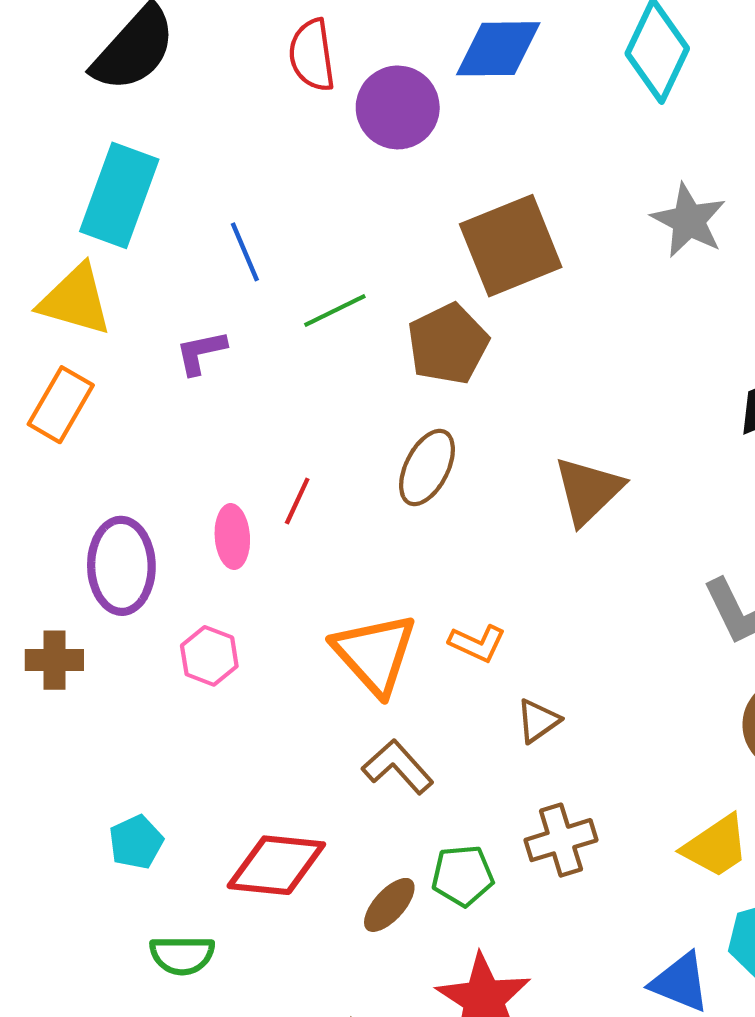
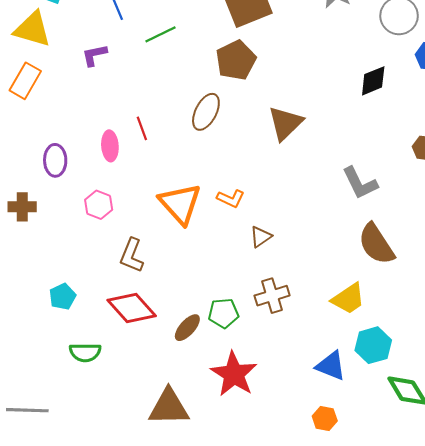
brown pentagon: (448, 344) -> (236, 60), moved
red line: (297, 501) -> (142, 128), turned -45
purple ellipse: (121, 566) -> (55, 160), size x0.7
brown L-shape: (398, 767) -> (132, 255), moved, turned -116
red diamond: (276, 865) -> (132, 308), turned 42

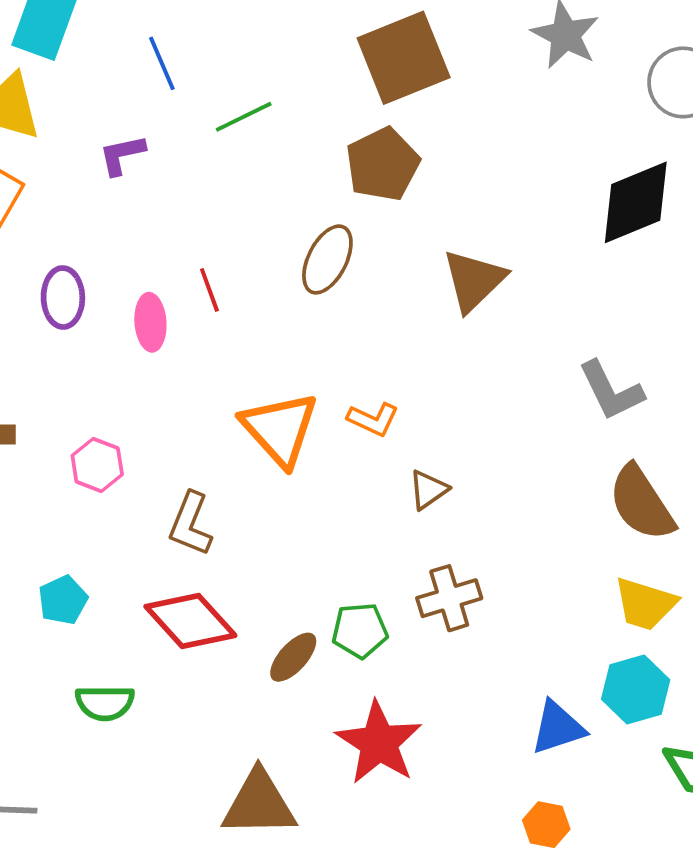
black diamond: (373, 81) -> (636, 202), size x1.5
purple ellipse: (55, 160) -> (63, 298), moved
pink hexagon: (99, 205) -> (97, 465), moved
yellow trapezoid: (348, 299) -> (645, 604), moved, turned 51
blue triangle: (331, 366) -> (558, 728), turned -40

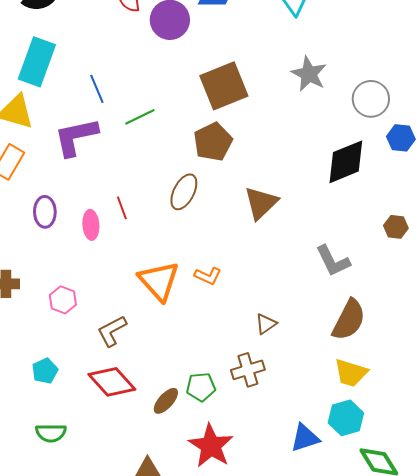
purple L-shape: (122, 155) -> (76, 137), size x1.8
brown triangle: (428, 490) -> (266, 324), moved
brown semicircle: (641, 503) -> (349, 320), turned -120
brown L-shape: (190, 524) -> (112, 331), turned 40
green semicircle: (105, 703) -> (51, 433), moved

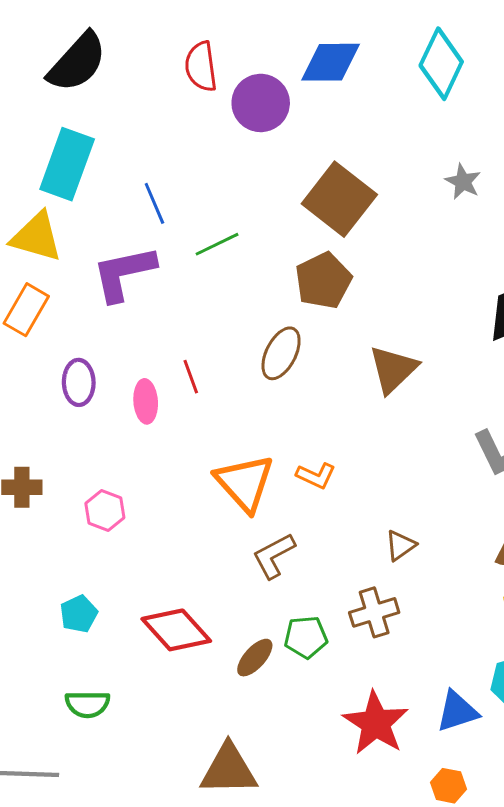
gray star: (309, 74) -> (463, 182), size x0.7
brown square: (224, 86) -> (339, 199), turned -30
brown L-shape: (112, 331) -> (274, 556), moved
red star: (211, 446) -> (376, 723), moved

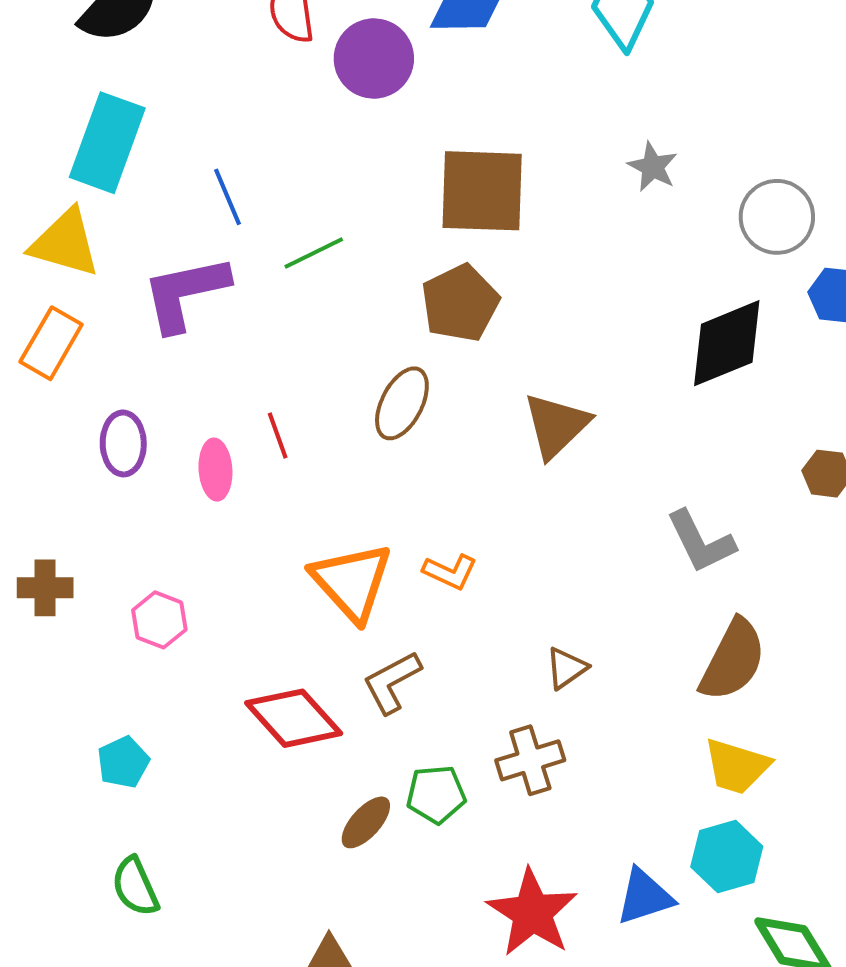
brown square: (339, 199) -> (482, 191), turned -36
red diamond: (176, 630) -> (294, 718), moved
green semicircle: (87, 704) -> (135, 887), turned 66

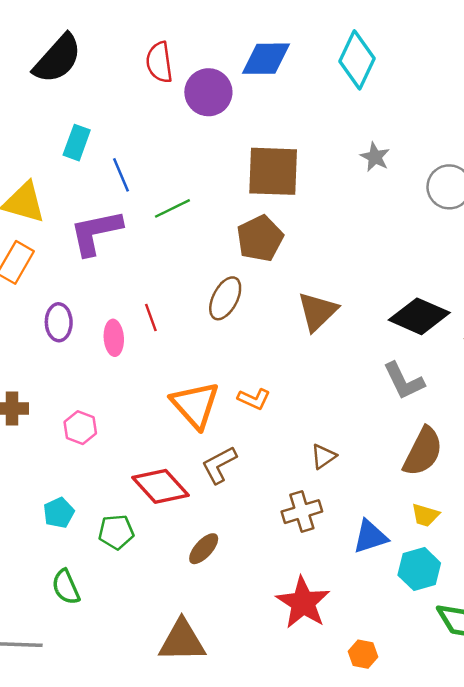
cyan rectangle: (107, 143) -> (77, 143), moved, size x0.6
black diamond: (727, 343) -> (419, 316), moved, turned 46
yellow trapezoid: (737, 766) -> (425, 515), size x0.7
green pentagon: (436, 794) -> (116, 532), moved
blue triangle: (645, 897) -> (370, 537), moved

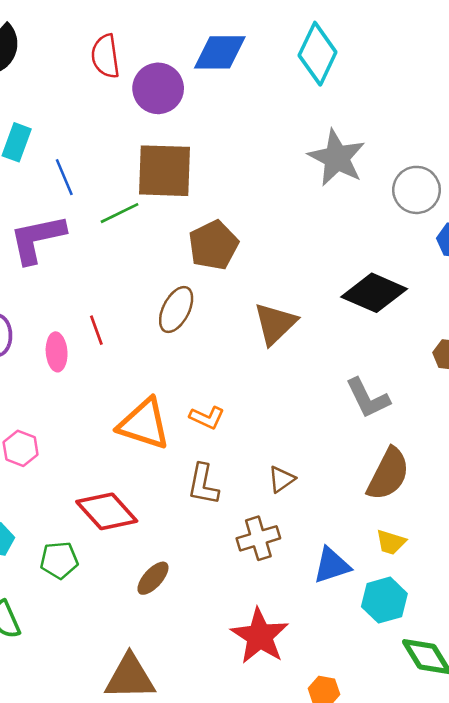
gray star: (375, 157) -> (337, 158), size x1.8
brown square: (273, 171) -> (165, 171), moved
black diamond: (419, 316) -> (374, 293), moved
orange triangle: (195, 405) -> (144, 424), turned -30
brown L-shape: (219, 465) -> (203, 484), moved, turned -51

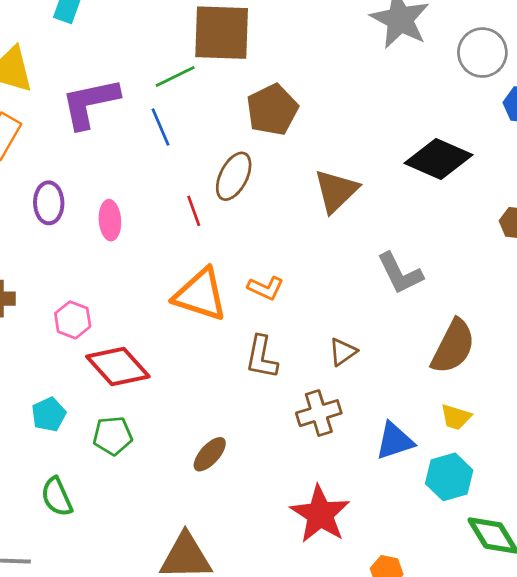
blue line: (64, 177) -> (160, 127), moved
red line: (96, 330) -> (194, 211), moved
gray L-shape: (368, 398) -> (400, 273), moved
red diamond: (107, 511) -> (118, 366), moved

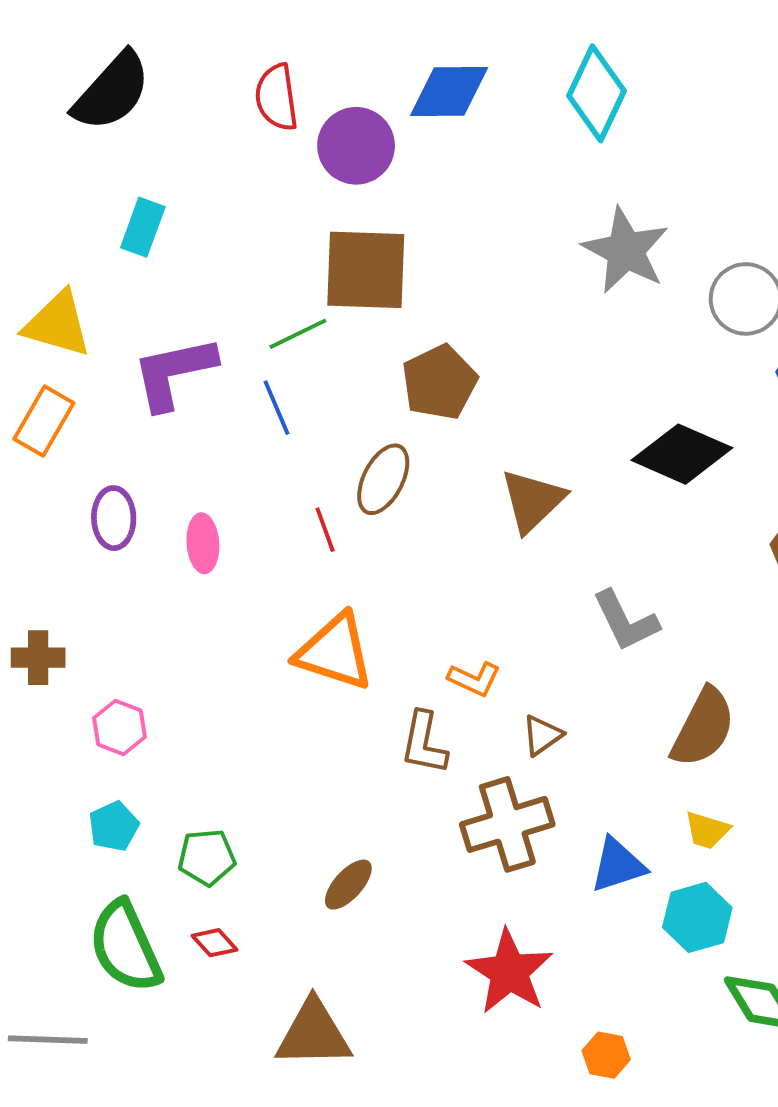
orange L-shape: (266, 288) -> (474, 679), moved
pink hexagon: (73, 320) -> (119, 727), moved
red diamond: (118, 366) -> (215, 943), moved, size x0.5
brown cross: (319, 413) -> (507, 824), size x1.4
green semicircle: (57, 497) -> (125, 947), size x1.6

